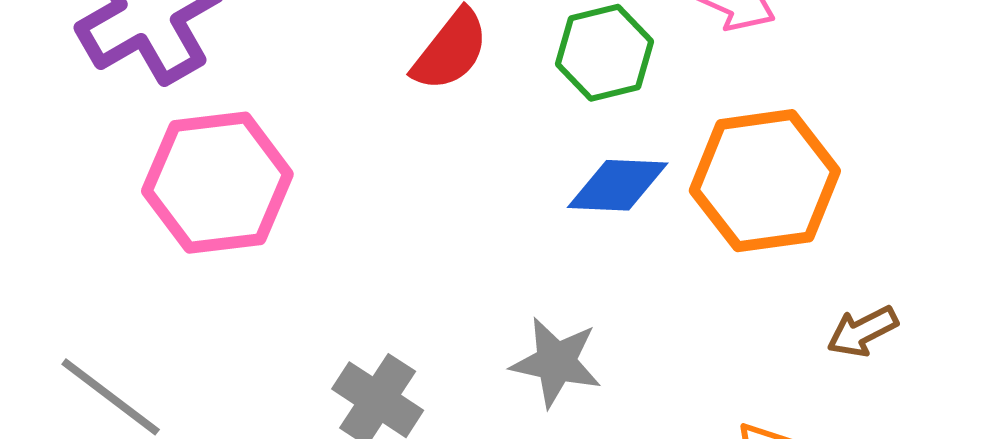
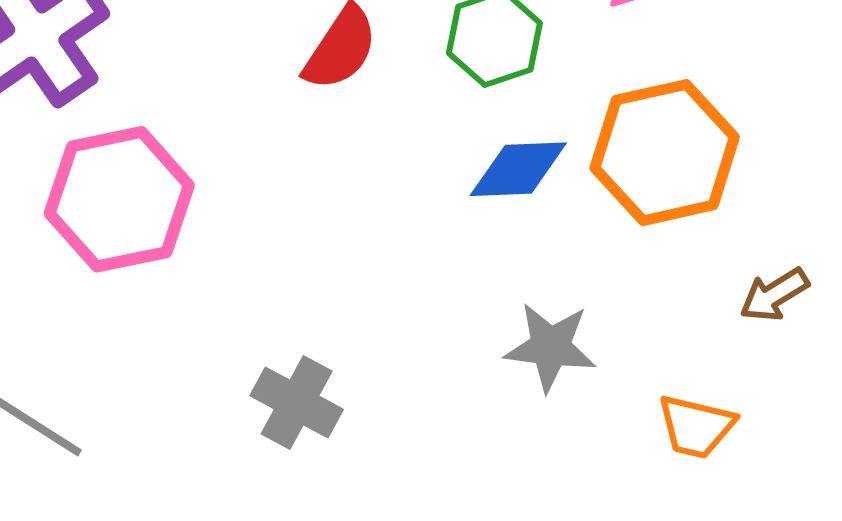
gray star: (556, 362) -> (550, 347), moved

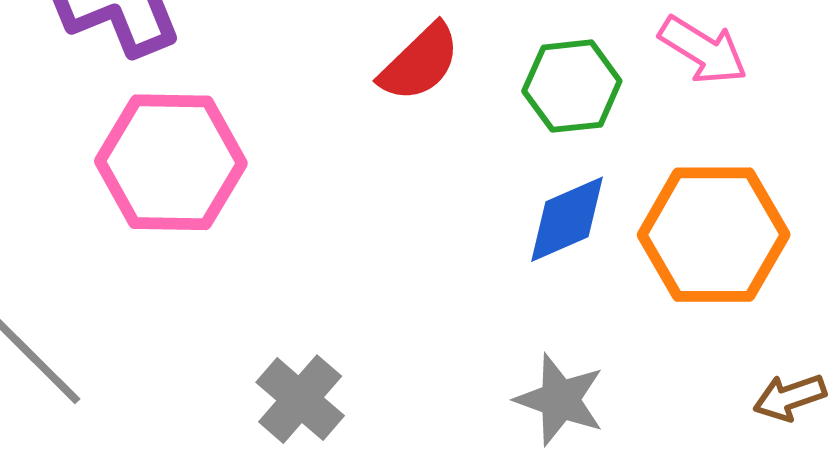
blue diamond: (518, 169) -> (567, 219), turned -34

